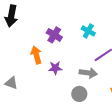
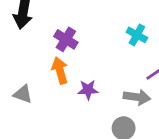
purple cross: (54, 35) -> (66, 39), moved
gray triangle: (11, 83) -> (23, 94), moved

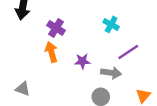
purple star: (88, 90) -> (82, 61), moved
gray triangle: (23, 94) -> (23, 89), moved

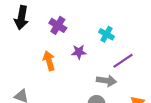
purple cross: (56, 28) -> (58, 25), moved
purple star: (82, 61) -> (79, 52), moved

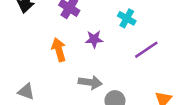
gray arrow: (106, 81) -> (90, 82), moved

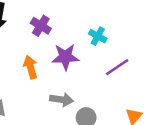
purple star: (94, 39) -> (65, 57), size x1.5

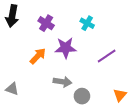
cyan cross: (98, 36) -> (87, 23), moved
orange arrow: (30, 67) -> (38, 56), turned 60

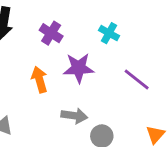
orange arrow: (38, 56) -> (39, 80), turned -60
purple line: (107, 56) -> (137, 80), turned 72

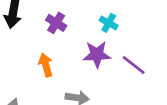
purple star: (79, 68) -> (97, 54), moved

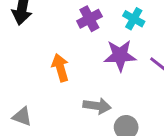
purple cross: (56, 23) -> (89, 19), moved, turned 30

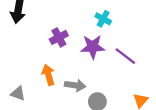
purple cross: (89, 19) -> (59, 37), moved
orange arrow: (60, 68) -> (48, 75), moved

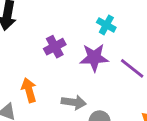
orange arrow: (48, 75) -> (29, 90), moved

